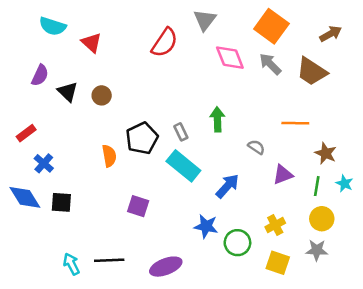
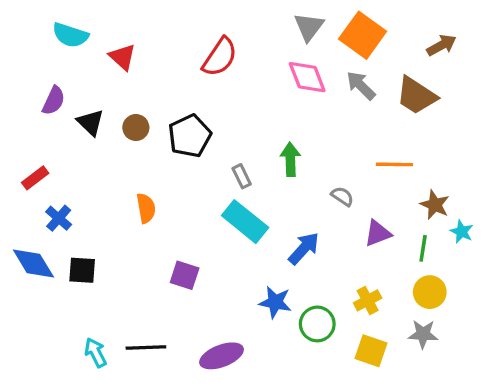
gray triangle: (205, 20) -> (309, 27), moved
black pentagon: (142, 138) -> (190, 136), moved
cyan star: (344, 183) -> (462, 232), moved

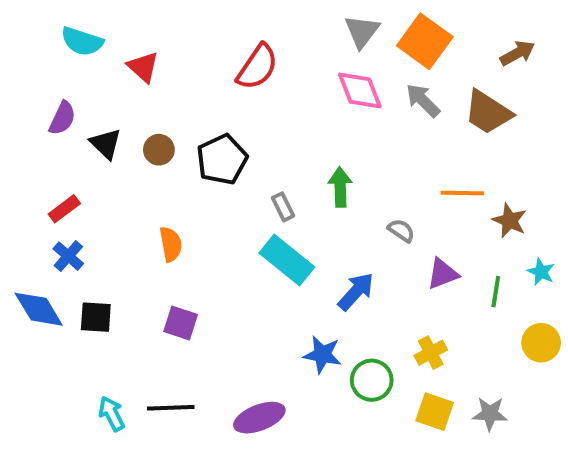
red rectangle: (35, 178) -> (64, 209), moved
brown star: (435, 205) -> (510, 221), moved
purple square: (185, 275) -> (181, 323), moved
yellow circle: (430, 292) -> (541, 343), moved
gray star: (423, 334) -> (490, 414), moved

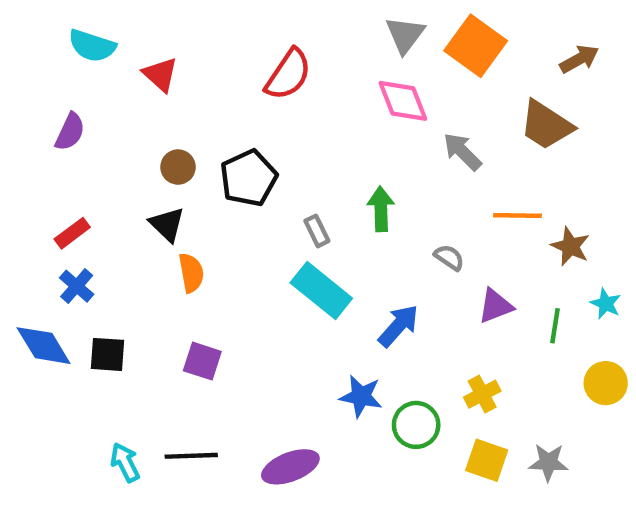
gray arrow: (423, 100) -> (462, 152), moved
black triangle: (106, 144) -> (167, 224), moved

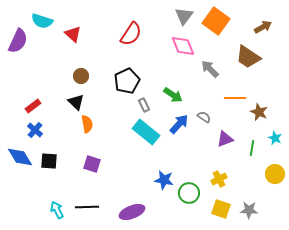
purple semicircle: (70, 132) -> (18, 41), moved, size x1.4
black pentagon: (249, 178) -> (127, 81), moved
green arrow: (381, 209) -> (173, 95), turned 126
blue arrow: (398, 326) -> (179, 124), moved

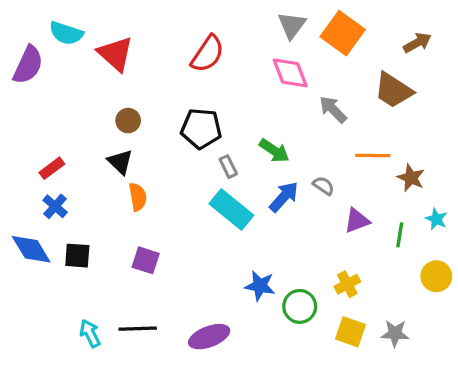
red triangle: (73, 34) -> (115, 54), size x1.4
black pentagon: (127, 81) -> (201, 128), turned 30

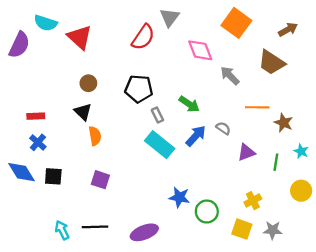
gray triangle: (292, 25) -> (170, 17), moved
red rectangle: (52, 168) -> (36, 116), turned 35
yellow cross: (347, 284) -> (253, 201), moved

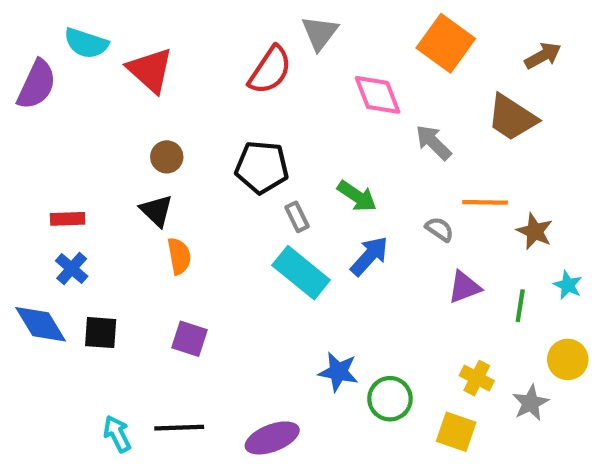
gray semicircle: (223, 128) -> (440, 229), moved
yellow cross: (253, 201) -> (477, 378), turned -35
gray star: (273, 230) -> (531, 403), moved, turned -30

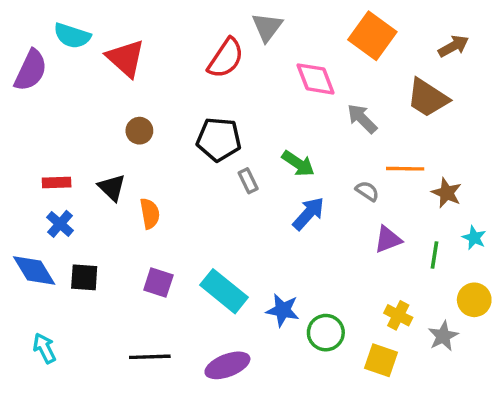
black triangle: (156, 211) -> (112, 188), moved
cyan rectangle: (301, 273) -> (224, 291), moved
cyan arrow: (117, 434) -> (44, 348), moved

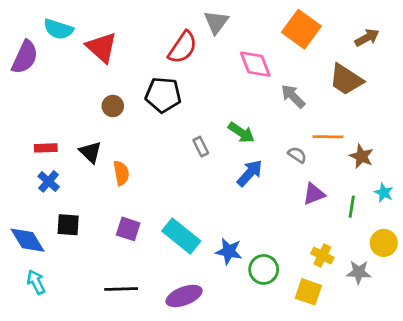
black pentagon: (219, 139) -> (163, 95), moved
blue diamond: (34, 270) -> (28, 240), moved
gray star: (443, 336) -> (359, 272), turned 30

